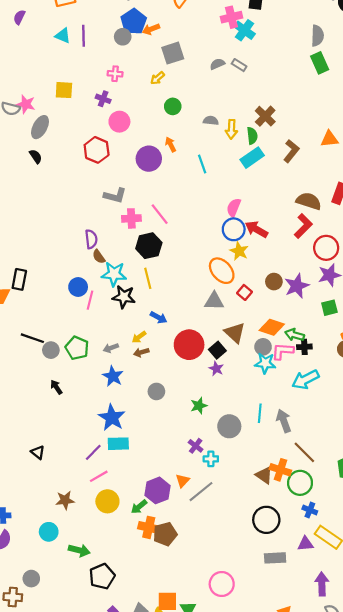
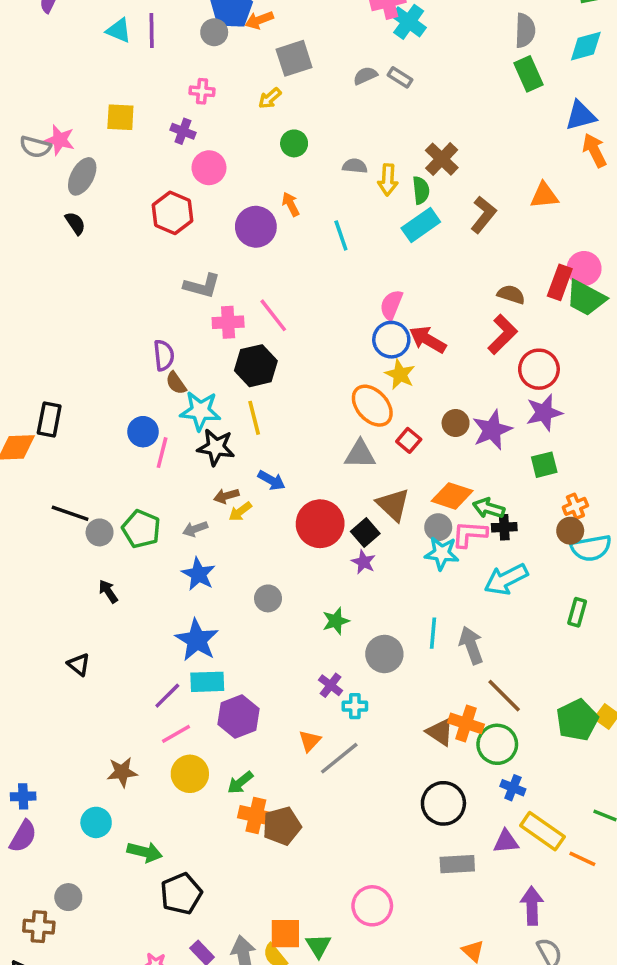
brown semicircle: (309, 201) -> (511, 294), size x0.7
brown arrow: (141, 352) -> (226, 496), moved
black triangle: (38, 452) -> (79, 664), moved
purple hexagon: (157, 490) -> (238, 717), moved

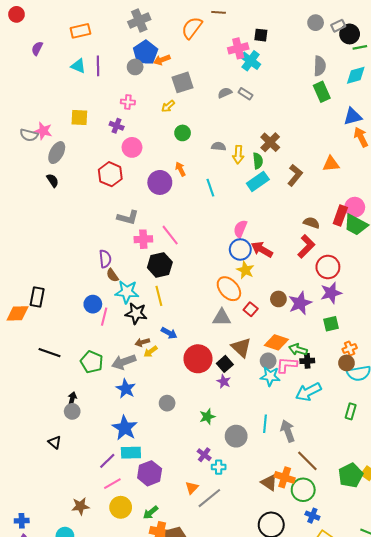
gray arrow: (195, 529) -> (124, 362), size x1.6
gray circle: (100, 532) -> (72, 411), moved
black arrow: (108, 591) -> (72, 399), turned 48

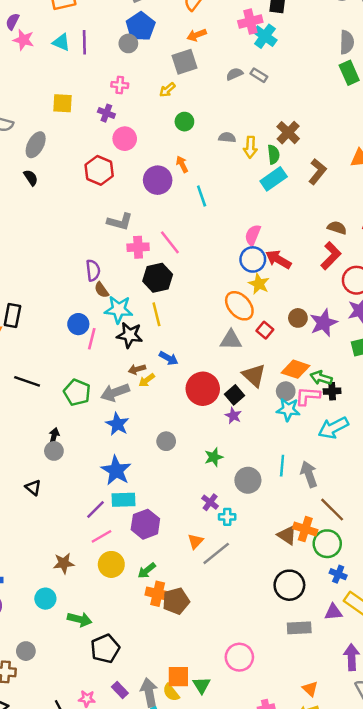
orange arrow: (162, 60) -> (197, 35), moved
pink star: (43, 131) -> (23, 40), moved
cyan line: (210, 188) -> (202, 196), moved

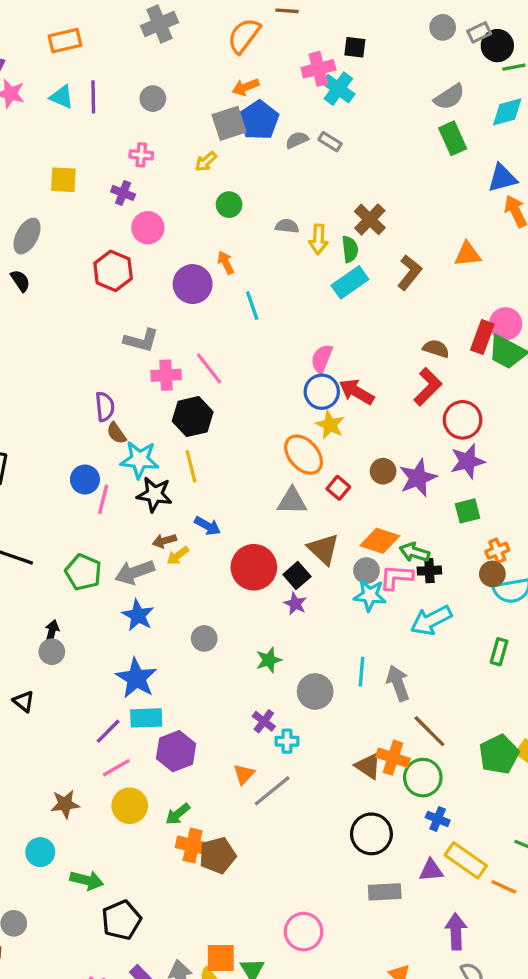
blue pentagon: (141, 26) -> (259, 120), moved
gray semicircle: (347, 42) -> (449, 97), turned 55

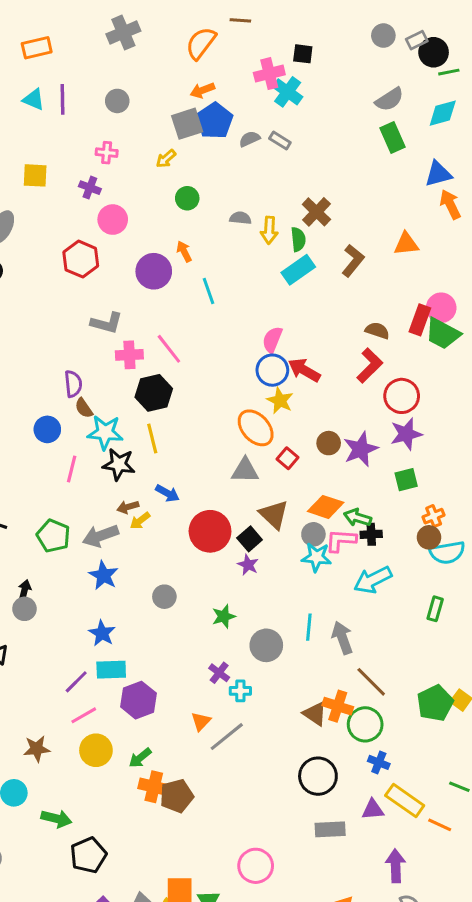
blue circle: (85, 479) -> (47, 429), moved
blue star: (136, 678) -> (102, 633), size x0.7

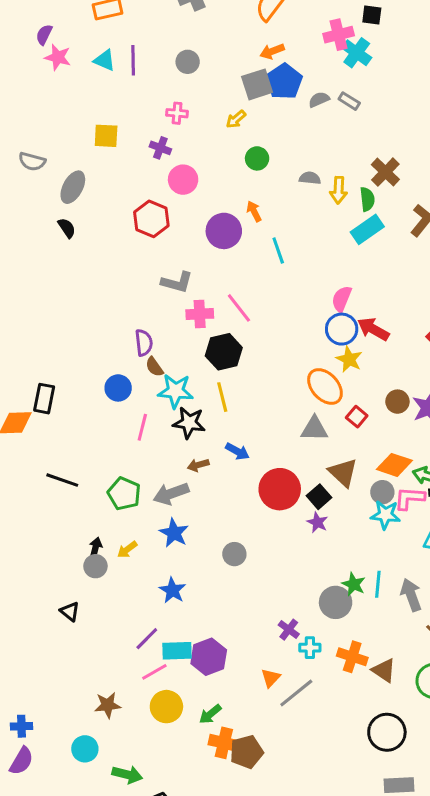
yellow arrow: (140, 521) -> (127, 550), moved
green star: (224, 616) -> (354, 584), moved, turned -30
cyan rectangle: (111, 670) -> (177, 651), moved
orange cross: (338, 706) -> (352, 657), moved

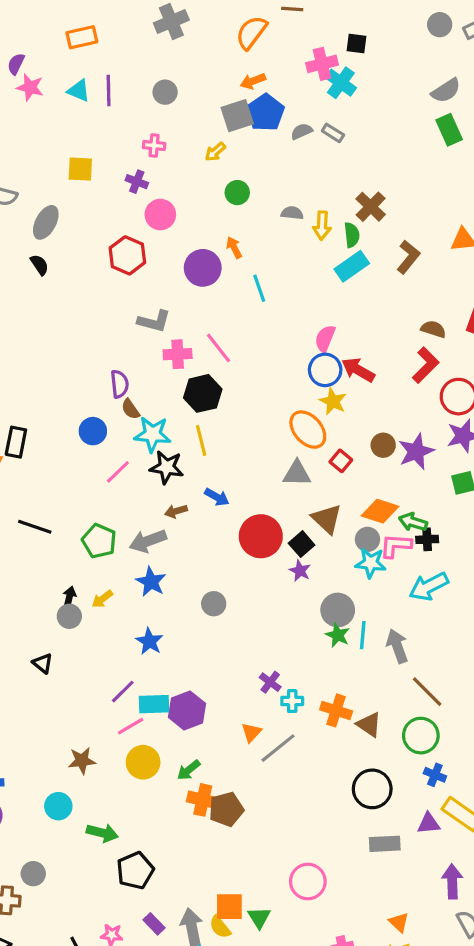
pink line: (142, 427) -> (118, 472), turned 32
gray circle: (336, 602) -> (338, 610), moved

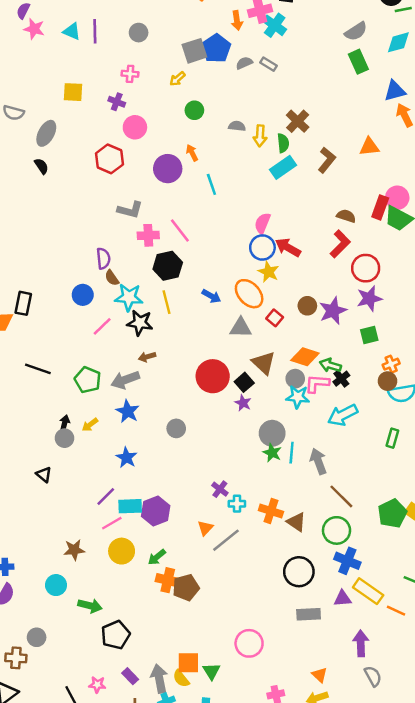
orange arrow: (253, 81) -> (237, 20), moved, turned -78
blue arrow: (217, 497) -> (211, 296), moved
black cross: (427, 539) -> (341, 379), turned -35
blue cross: (435, 775) -> (347, 561), size x1.5

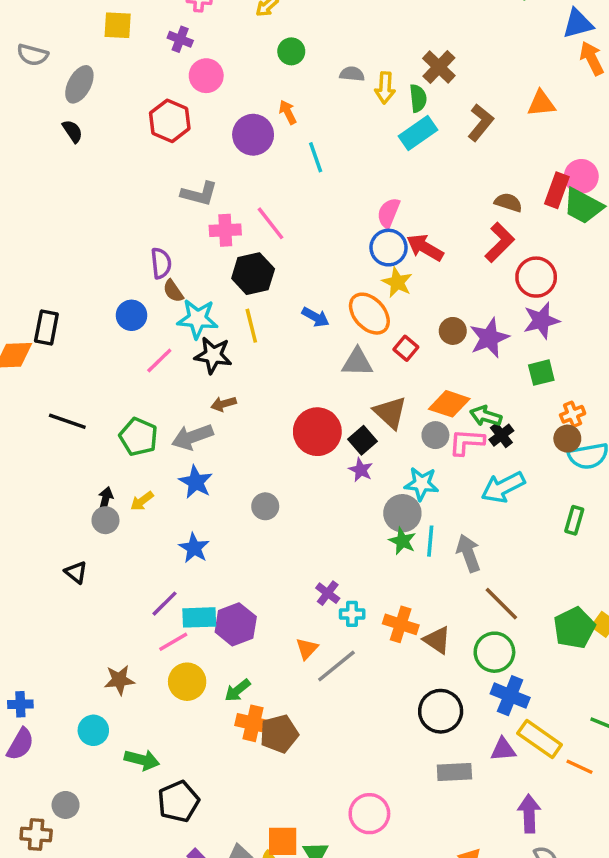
cyan star: (298, 397) -> (421, 484), moved

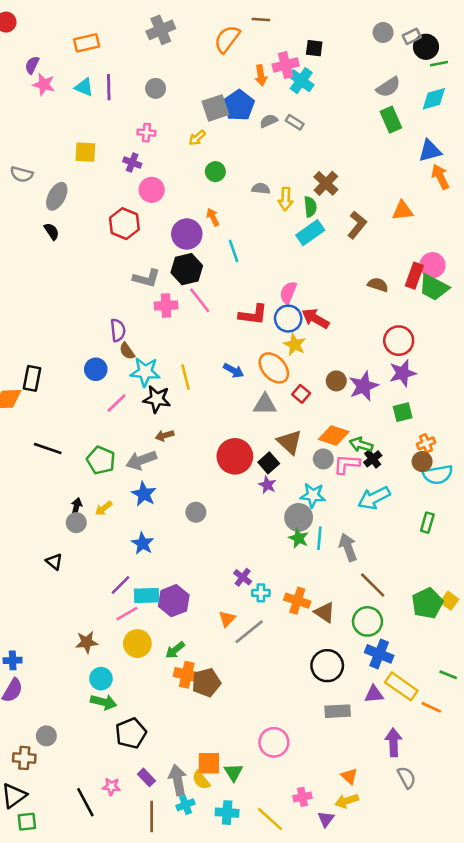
red L-shape: (500, 242) -> (253, 315), moved, turned 52
black hexagon: (253, 274) -> (187, 269), moved
cyan circle: (93, 730) -> (101, 679), moved

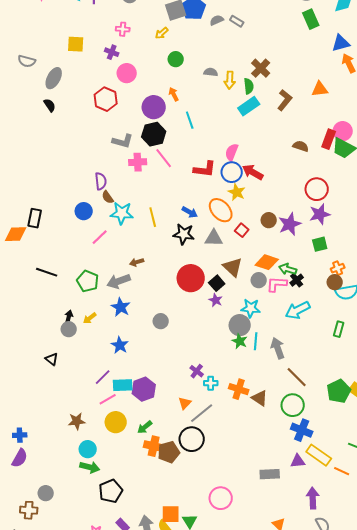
black star: (157, 399) -> (184, 234), moved
black circle: (327, 666) -> (192, 439), moved

